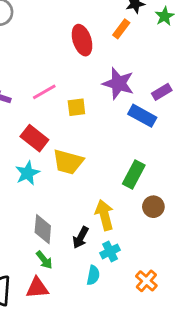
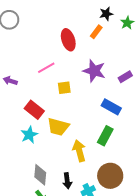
pink line: (44, 92) -> (46, 68), moved
blue rectangle: (142, 116) -> (111, 107), moved
brown circle: (153, 207) -> (110, 176), moved, size x1.6
yellow arrow: (104, 215) -> (79, 151), moved
black arrow: (81, 237) -> (67, 181), turned -35

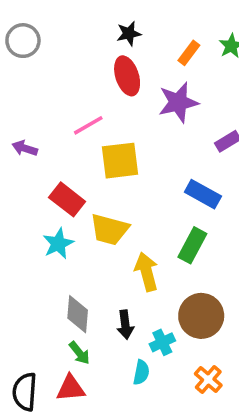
black star: (106, 14) -> (129, 34), moved
orange rectangle: (96, 32) -> (189, 53), moved
purple star: (94, 71) -> (178, 102), moved, turned -30
yellow square: (64, 88) -> (120, 161), size x1.6

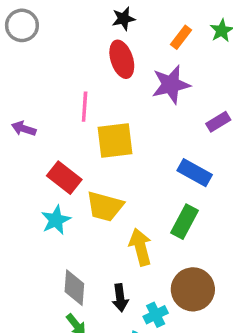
pink line: (88, 125) -> (85, 107), turned -56

